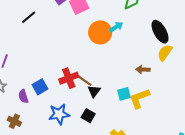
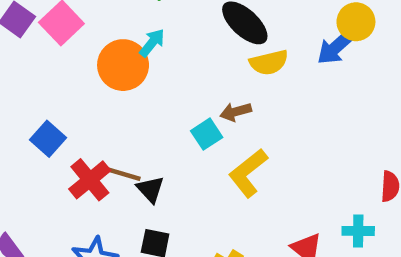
yellow semicircle: (165, 53) -> (269, 63), turned -120
blue square: (40, 87) -> (48, 139), moved
cyan square: (124, 94) -> (207, 134), moved

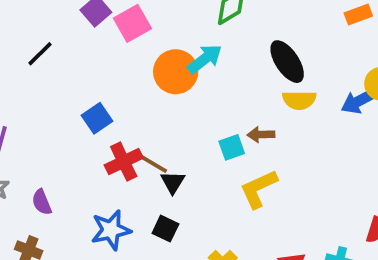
cyan arrow: (152, 43) -> (205, 59), size x1.4

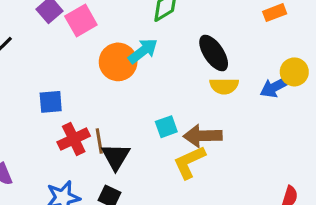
blue square: (97, 118) -> (51, 102), turned 30
brown arrow: (261, 135) -> (203, 136), moved, size x1.6
brown line: (154, 164) -> (99, 141), turned 50
black triangle: (173, 182) -> (116, 157), size x1.4

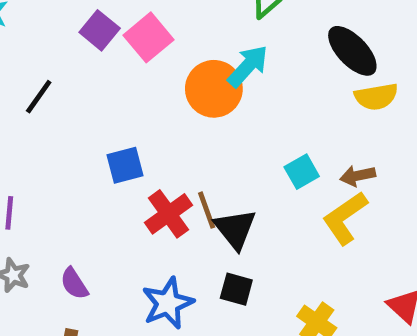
brown arrow: (203, 136) -> (358, 176), size x0.6

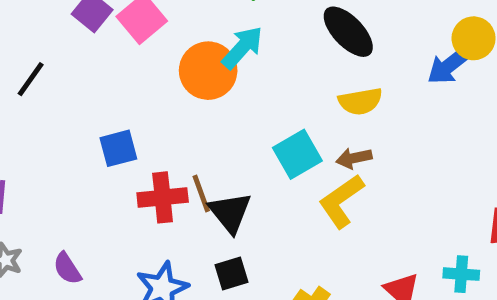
yellow semicircle: (376, 97) -> (360, 101), moved
cyan square: (302, 172) -> (297, 154), size x1.4
red cross: (168, 214) -> (163, 197), turned 30
black square: (236, 289) -> (232, 273), turned -32

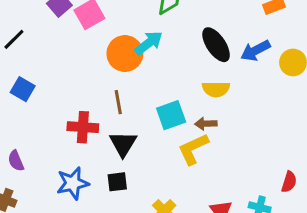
blue arrow: (449, 65) -> (256, 51), moved
blue square: (118, 148) -> (23, 89), moved, turned 35
brown line: (201, 193) -> (118, 102), moved

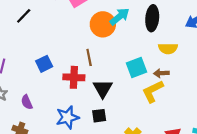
black ellipse: (216, 45) -> (152, 18), moved, turned 40
blue square: (23, 89) -> (44, 64), moved, turned 35
brown line: (118, 102) -> (89, 57), moved

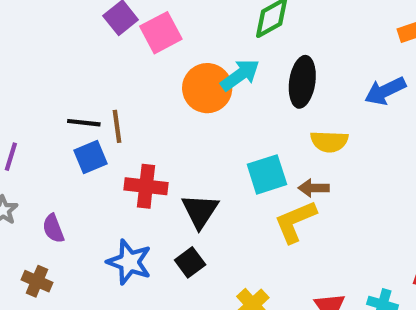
black line: (24, 16) -> (84, 123), moved, turned 49
brown line: (89, 57) -> (117, 126), moved
black square: (99, 116) -> (190, 262), turned -32
blue star: (67, 117) -> (129, 262), turned 30

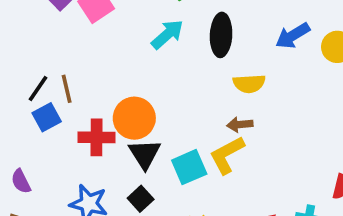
orange circle: (207, 88) -> (134, 118), moved
black line: (84, 123) -> (38, 88), turned -56
cyan square: (267, 174) -> (189, 167), moved

